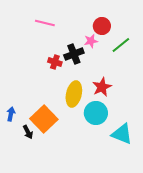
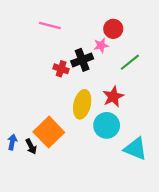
green line: (121, 45) -> (130, 62), moved
blue arrow: (11, 114) -> (12, 142), moved

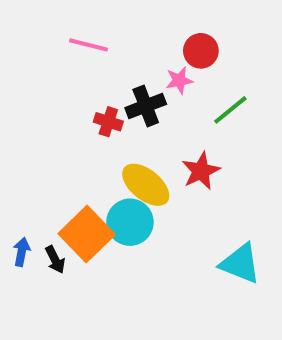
yellow ellipse: (82, 104) -> (146, 185), turned -64
cyan circle: (107, 125) -> (130, 222), moved

